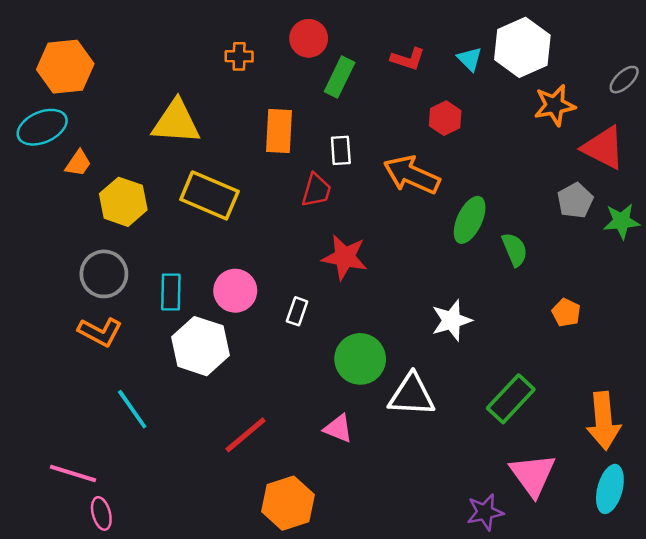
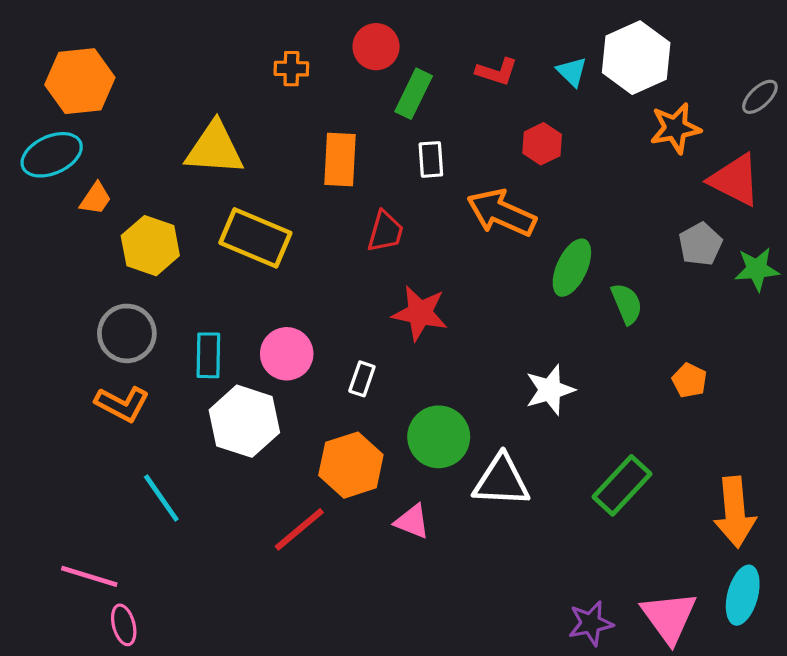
white rectangle: (341, 150) -> (431, 159), moved
pink triangle: (533, 475) -> (669, 617), moved
orange hexagon: (288, 503) -> (351, 465), moved

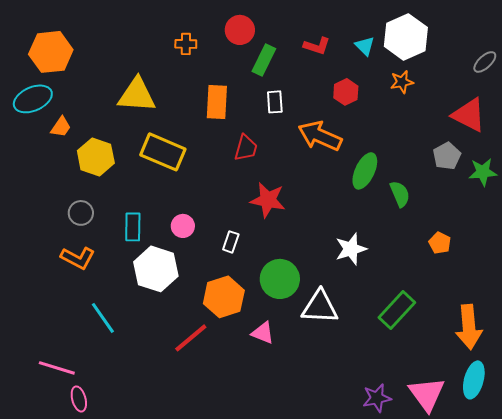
orange star: (675, 128) -> (402, 82), moved, size x0.7
gray circle: (127, 333) -> (81, 213), size x0.7
pink circle: (287, 354) -> (183, 226), size x0.7

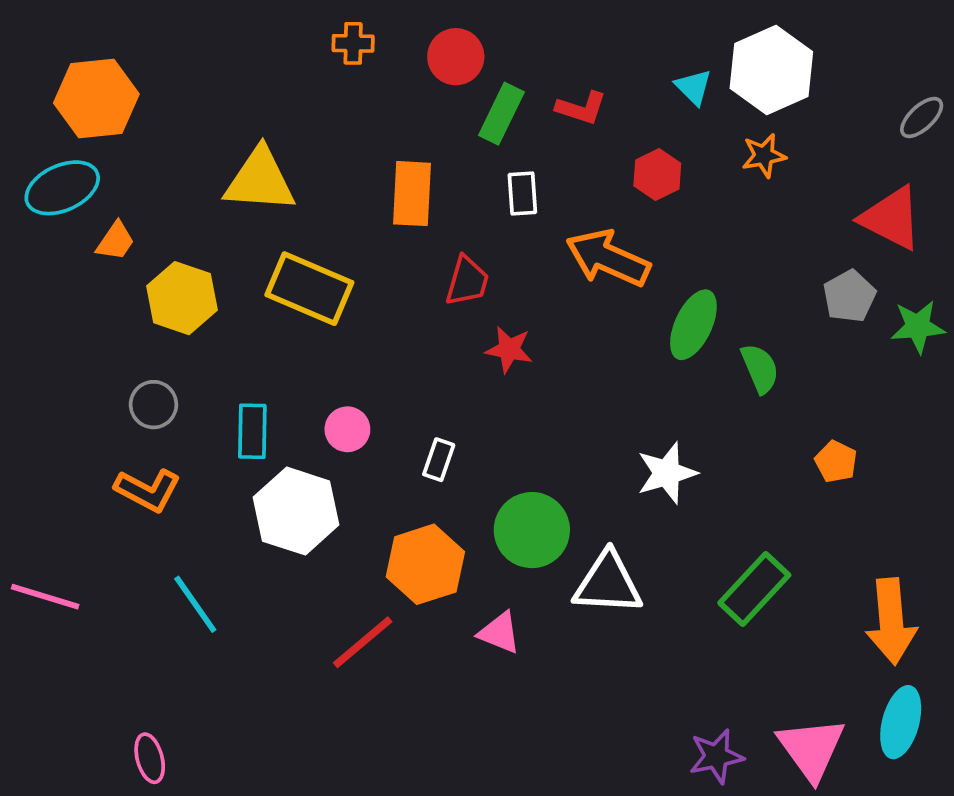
orange cross: (186, 44) -> (353, 43), moved
red L-shape: (317, 46) -> (581, 108), moved
red star: (268, 200) -> (509, 349), moved, size x0.7
pink line: (57, 368) -> (45, 597), moved

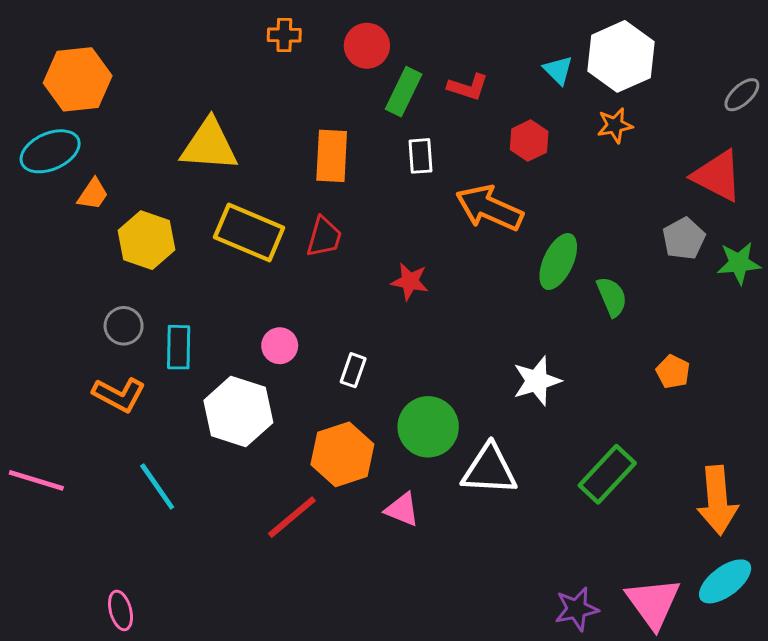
red trapezoid: (467, 281) -> (324, 237), moved
cyan rectangle: (252, 431) -> (179, 347), moved
cyan ellipse: (901, 722) -> (725, 581), turned 38

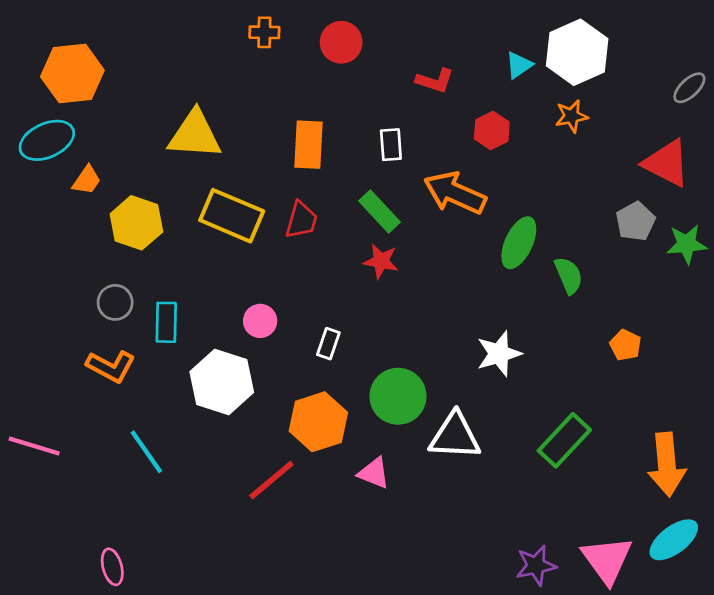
cyan triangle: (558, 70) -> (519, 65), turned 40
green rectangle: (404, 92) -> (380, 211), moved, turned -69

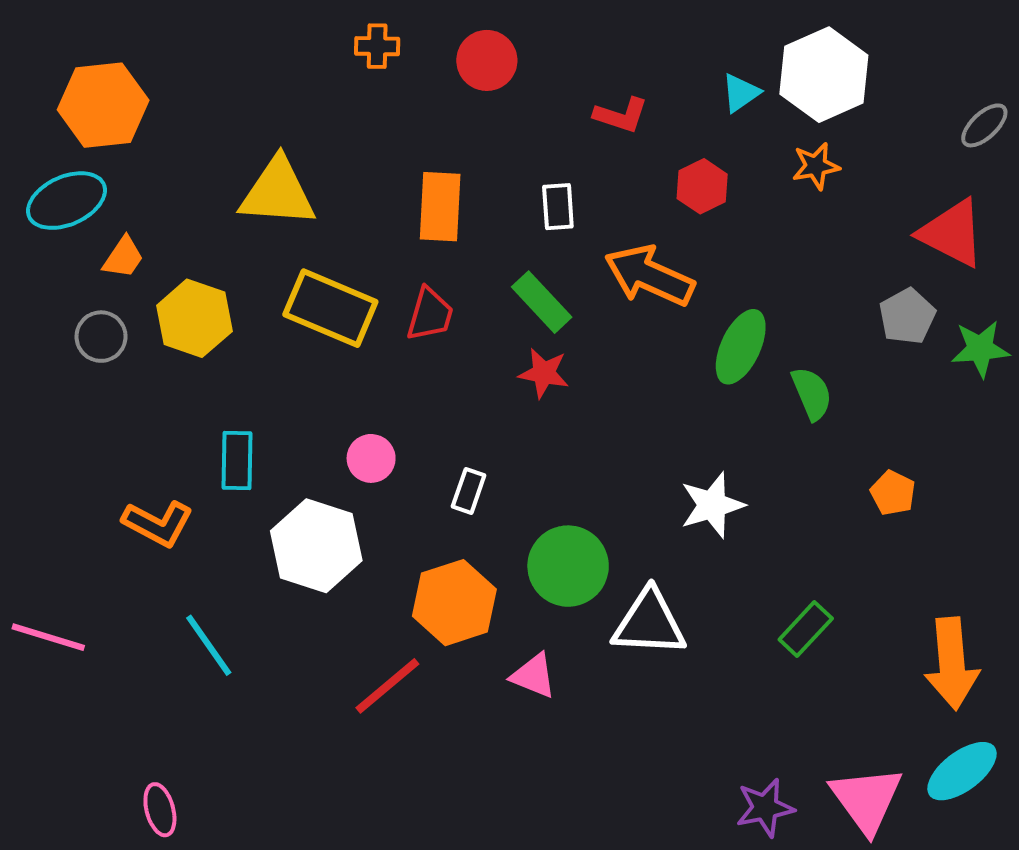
gray circle: (115, 302) -> (101, 337), moved
green rectangle: (564, 440) -> (806, 629), size x0.7

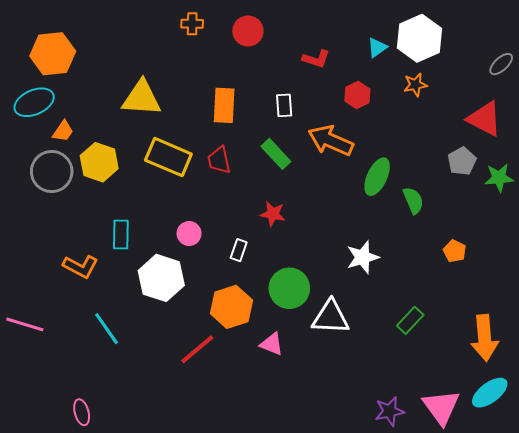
red trapezoid: (430, 314) -> (219, 160), turned 152
gray circle: (101, 337) -> (52, 172), size x1.6
red star: (544, 373) -> (273, 214), moved

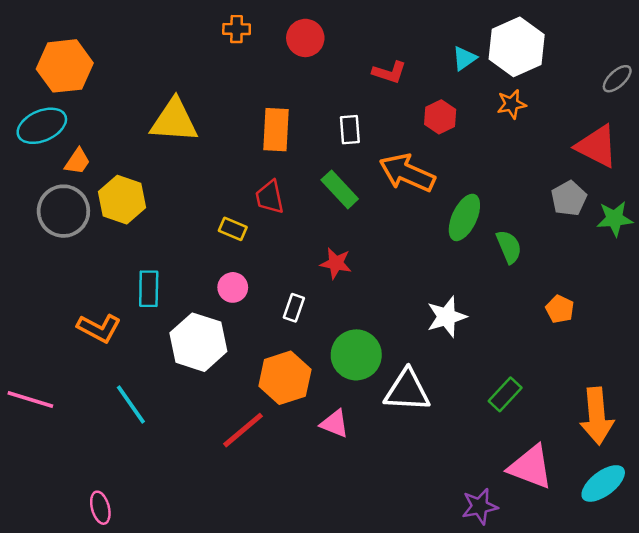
yellow rectangle: (168, 157) -> (233, 229), moved, size x0.5
pink triangle: (441, 407) -> (531, 467), moved, turned -33

